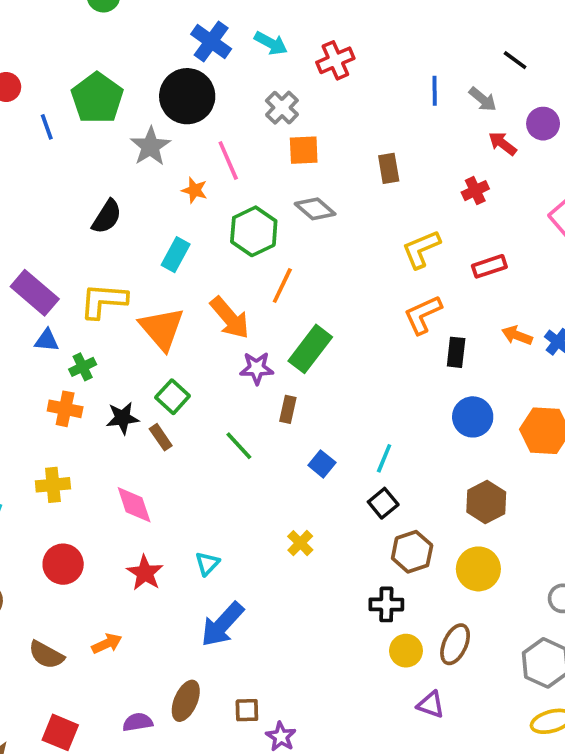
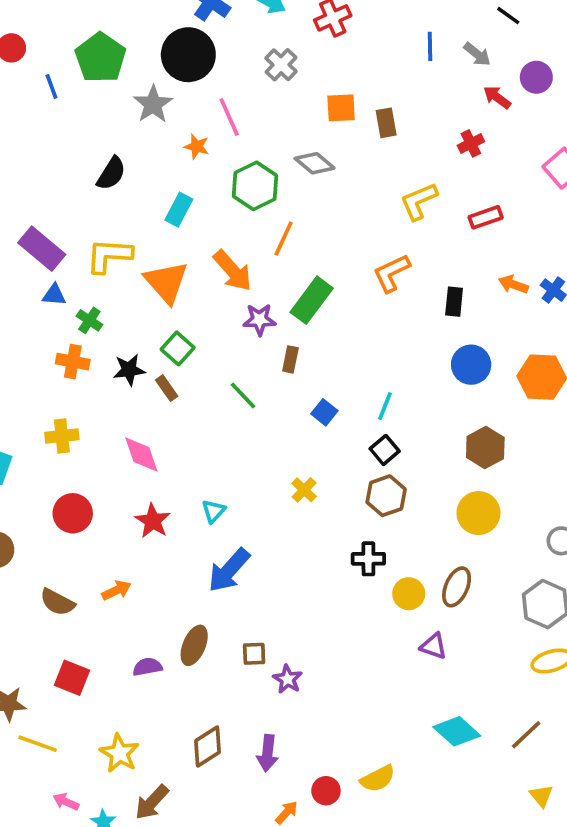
orange square: (304, 150) -> (341, 108), moved
orange L-shape: (423, 315) -> (391, 273), moved
green cross: (83, 367) -> (89, 320), turned -30
brown hexagon: (412, 552) -> (386, 496), moved
black cross: (386, 604) -> (368, 559), moved

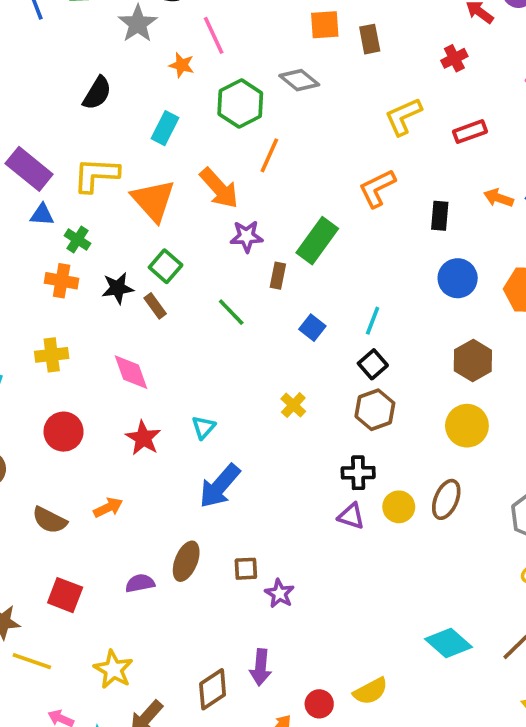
green rectangle: (312, 300) -> (317, 241), moved
purple triangle: (434, 646) -> (351, 516), moved
brown diamond: (208, 747) -> (213, 689), moved

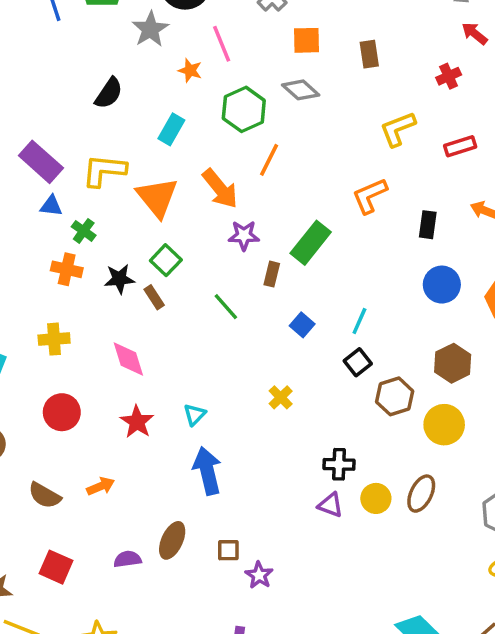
orange square: (325, 25) -> (307, 40), moved
brown hexagon: (375, 410) -> (395, 396), moved
blue arrow: (220, 486) -> (207, 471), turned 123

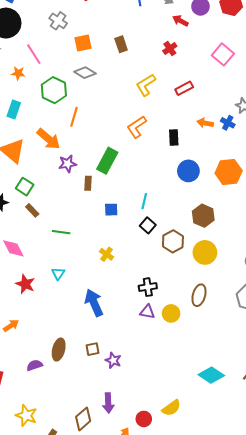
brown rectangle: (154, 297) -> (32, 210), moved
green line: (226, 307) -> (61, 232), moved, turned -30
blue square: (302, 325) -> (111, 210), turned -32
blue arrow: (207, 471) -> (94, 303), moved
yellow circle: (376, 498) -> (171, 313), moved

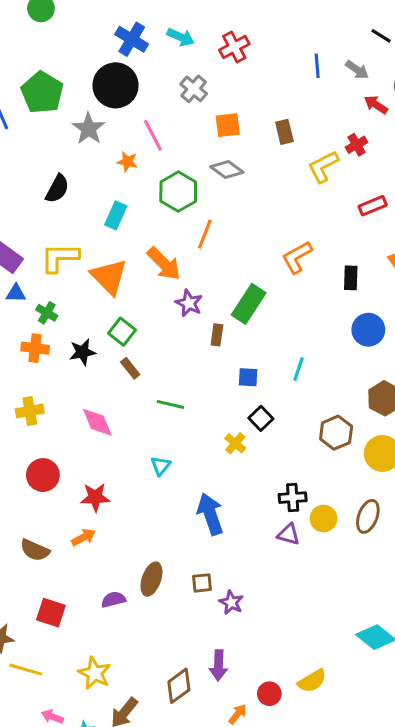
yellow L-shape: (146, 85) -> (323, 167), moved
purple star: (68, 164) -> (189, 303), turned 30
black square: (148, 225) -> (261, 418), moved
red star: (25, 284) -> (95, 497), moved, turned -30
yellow circle: (171, 313) -> (324, 519), moved

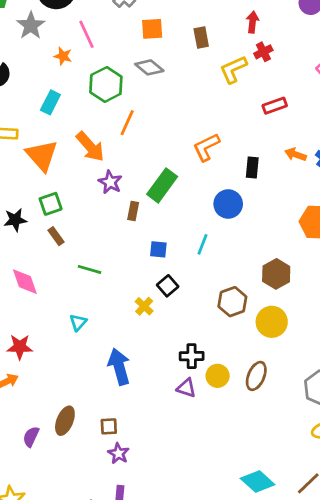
red arrow: (376, 105) -> (253, 22), moved, turned 60
blue circle: (368, 330) -> (228, 204), moved
green square: (122, 332) -> (51, 204), turned 30
purple semicircle: (114, 600) -> (31, 437), turned -55
purple star: (231, 602) -> (118, 453), moved

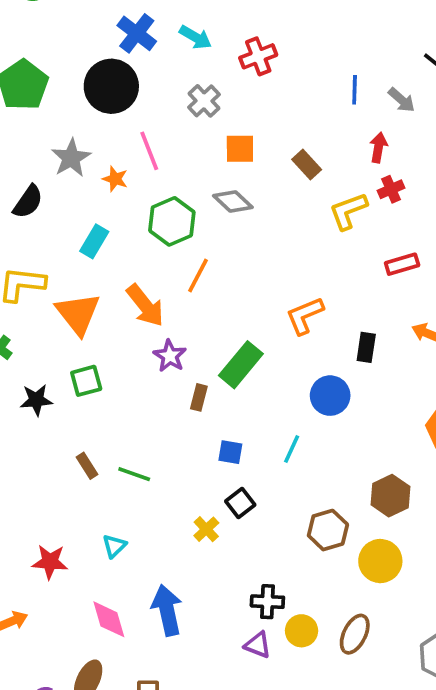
gray star: (31, 26) -> (71, 158), moved
brown rectangle: (201, 37) -> (307, 164), turned -35
brown rectangle: (56, 236) -> (87, 466), moved
pink diamond: (25, 282) -> (109, 619), moved
red star: (20, 347) -> (50, 562), moved

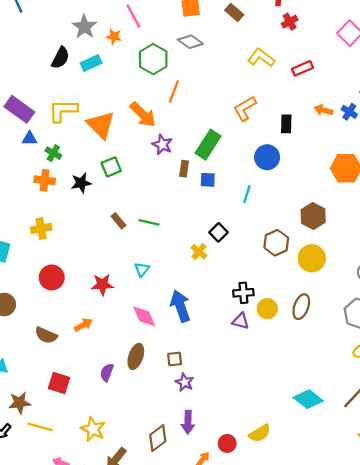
yellow L-shape: (348, 211) -> (261, 58), moved, turned 64
cyan rectangle: (94, 241) -> (91, 63), moved, turned 42
blue square: (230, 452) -> (208, 180), moved

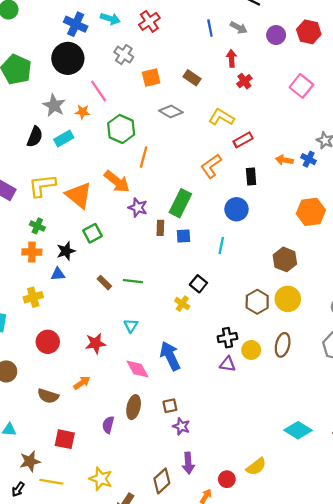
gray diamond: (190, 42) -> (171, 112), moved
red rectangle: (302, 68) -> (243, 140), moved
blue triangle: (30, 138) -> (58, 274), moved
brown hexagon: (276, 243) -> (257, 302), moved

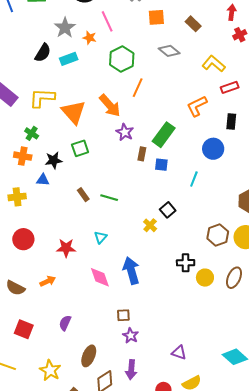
purple triangle: (228, 364) -> (179, 353), moved
brown ellipse: (134, 407) -> (89, 356), moved

